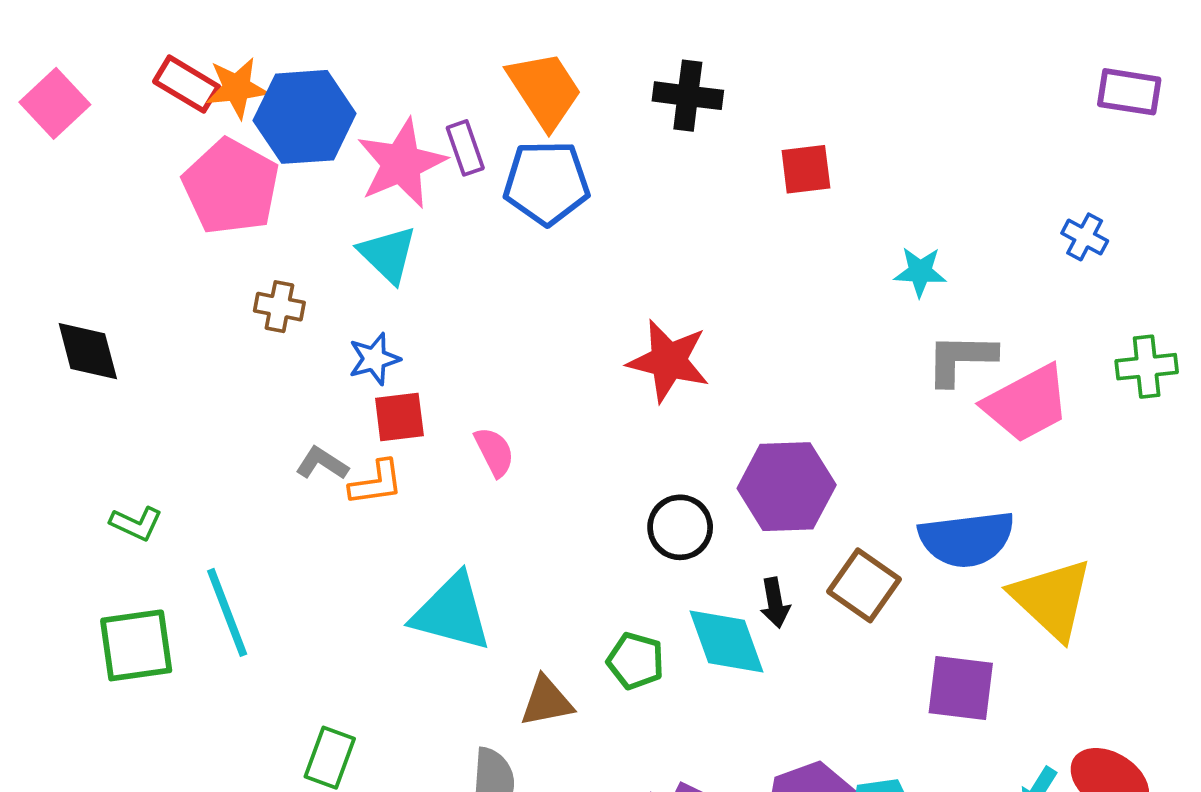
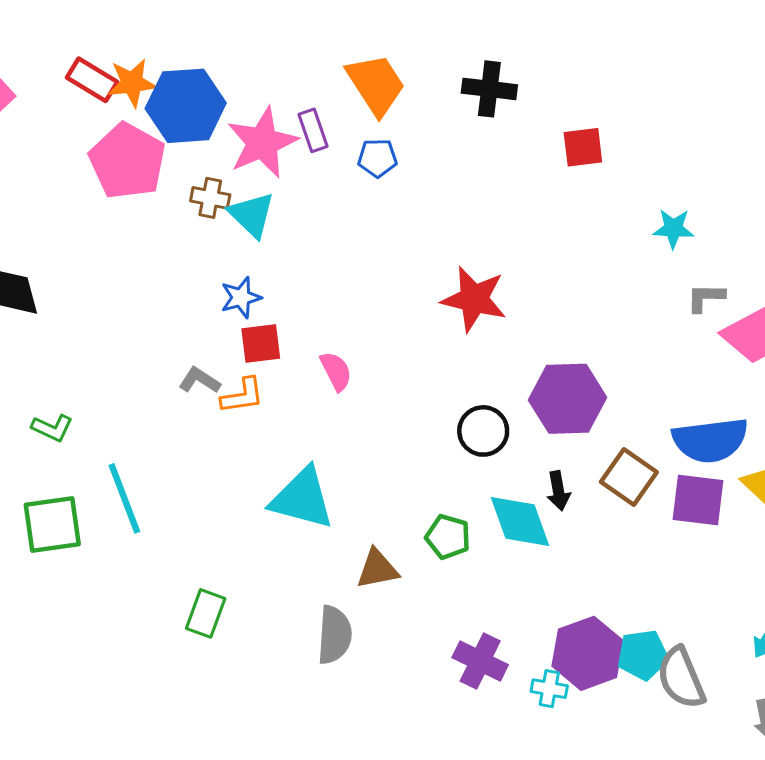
blue pentagon: (547, 183) -> (377, 158), size x0.6
brown cross: (279, 307) -> (210, 198), moved
gray L-shape: (961, 359) -> (706, 298), size x0.7
purple square: (961, 688) -> (698, 500), moved

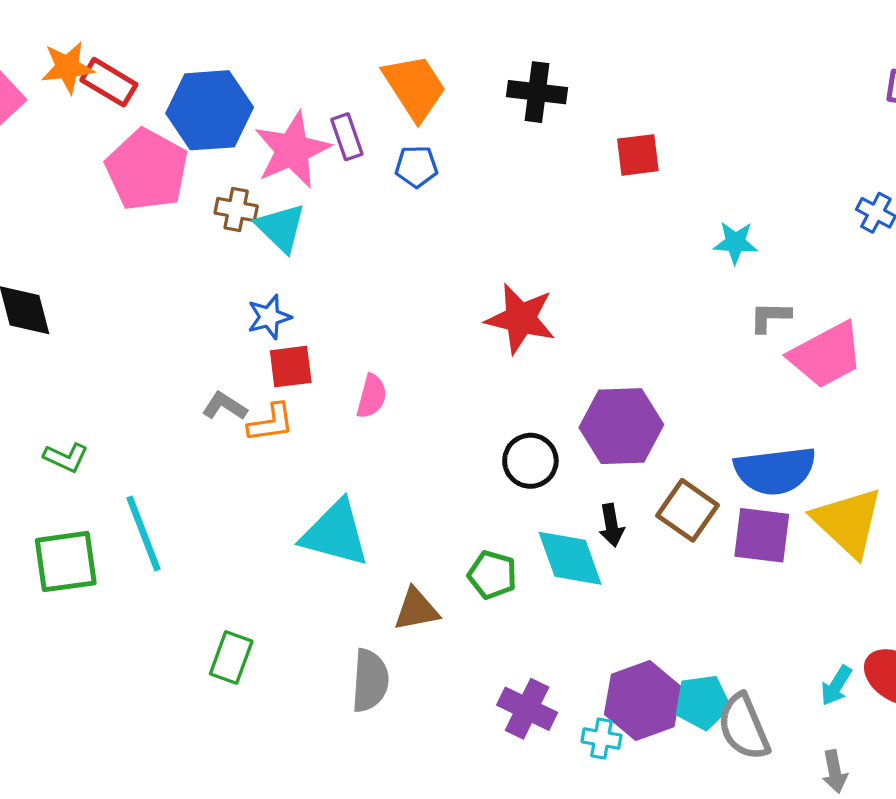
orange star: (132, 83) -> (67, 67), moved
pink semicircle: (336, 371) -> (372, 396), turned 42

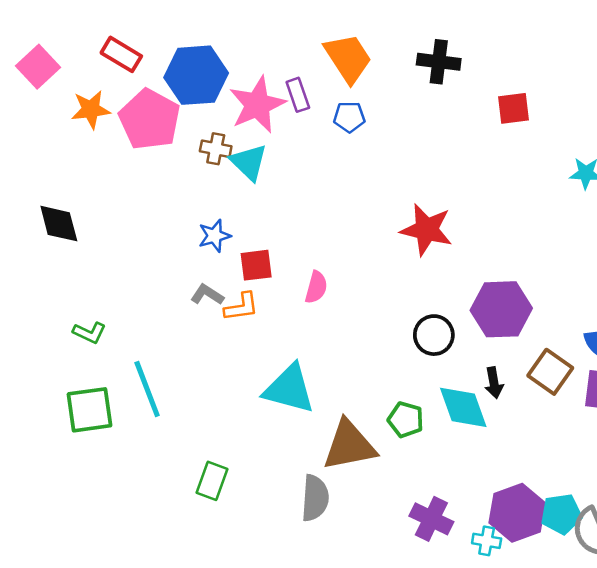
orange star: (67, 67) -> (91, 110), moved
blue star: (269, 317) -> (214, 236), moved
brown triangle: (416, 610) -> (349, 445), size x1.6

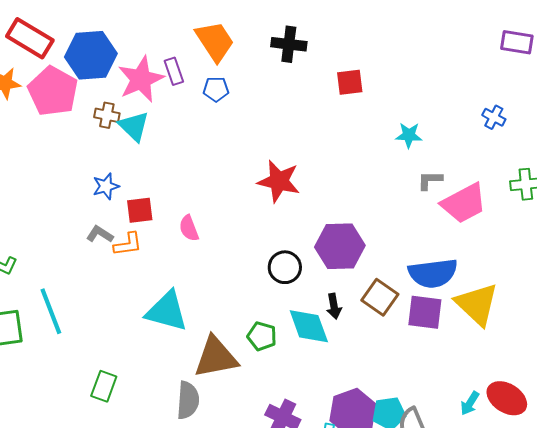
red rectangle: (121, 54) -> (30, 38), size x1.4
pink semicircle: (316, 287) -> (189, 228), turned 144

